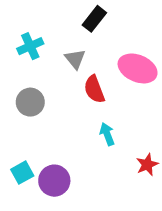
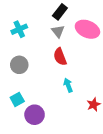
gray triangle: (75, 59) -> (58, 31), moved
pink ellipse: (138, 68) -> (87, 29), moved
cyan square: (22, 173) -> (17, 99), moved

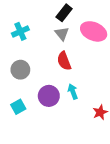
purple circle: (35, 115) -> (49, 96), moved

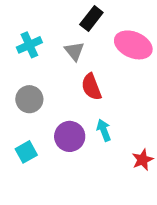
gray triangle: (62, 34) -> (74, 51), moved

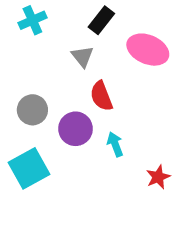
cyan cross: (29, 45) -> (32, 20), moved
purple circle: (70, 136) -> (75, 129), moved
cyan square: (26, 152) -> (29, 168), size x1.6

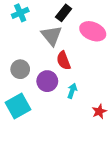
gray triangle: (82, 56) -> (52, 36), size x1.5
cyan arrow: (115, 144) -> (72, 91), turned 40

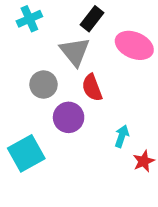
gray circle: (20, 69) -> (43, 85), moved
cyan arrow: (72, 91) -> (122, 136), moved

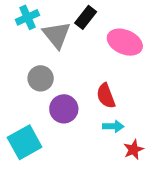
gray triangle: (75, 52) -> (57, 35), moved
red semicircle: (92, 88) -> (106, 96), moved
cyan arrow: (122, 136) -> (113, 126), turned 72

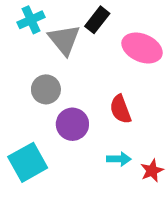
cyan arrow: (113, 126) -> (119, 159), moved

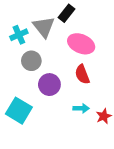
cyan cross: (31, 20) -> (19, 35), moved
pink ellipse: (142, 48) -> (81, 44), moved
cyan square: (28, 162) -> (19, 111), turned -30

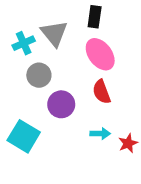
black rectangle: (66, 13) -> (95, 17), moved, turned -30
pink ellipse: (81, 44) -> (100, 54), turned 30

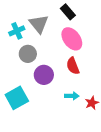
black rectangle: (95, 17) -> (68, 12), turned -49
cyan square: (24, 136) -> (17, 98), turned 30

